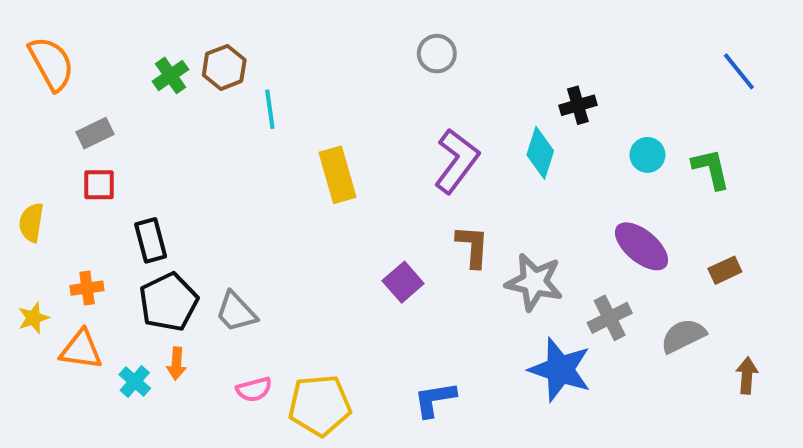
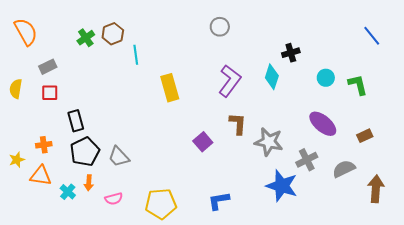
yellow semicircle: (31, 222) -> (16, 89), moved
brown arrow: (747, 376) -> (376, 189), size x1.5
pink semicircle: (254, 389) -> (114, 199), moved

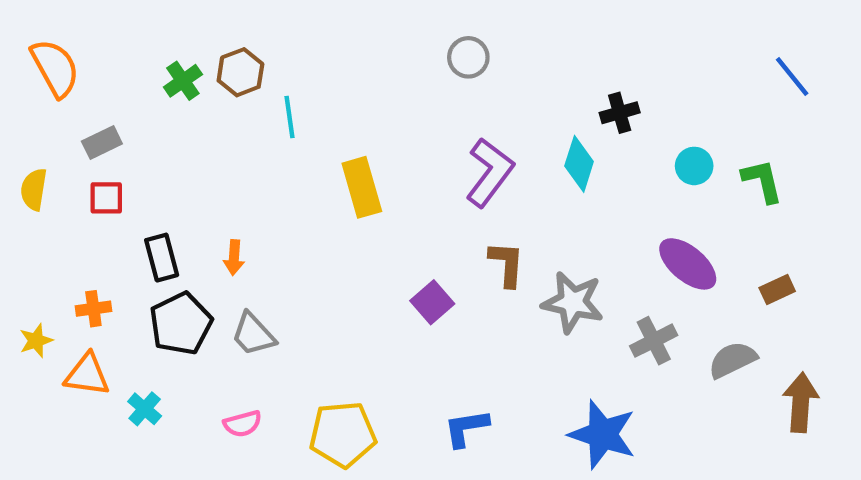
orange arrow: (89, 183) -> (234, 258), moved
blue star: (282, 186) -> (603, 434), moved

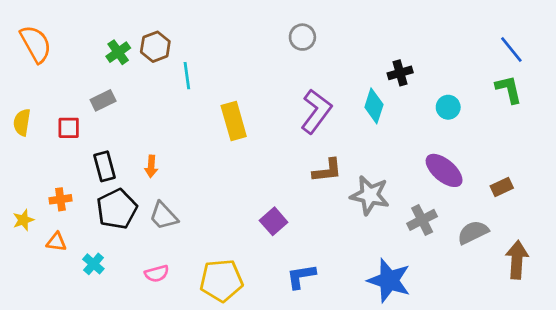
gray rectangle: (102, 143) -> (103, 100), moved
green L-shape: (762, 181) -> (509, 89), moved
brown L-shape: (507, 264) -> (327, 170), turned 80
purple square: (432, 302) -> (274, 221), moved
orange triangle: (87, 375) -> (56, 242), size x0.7

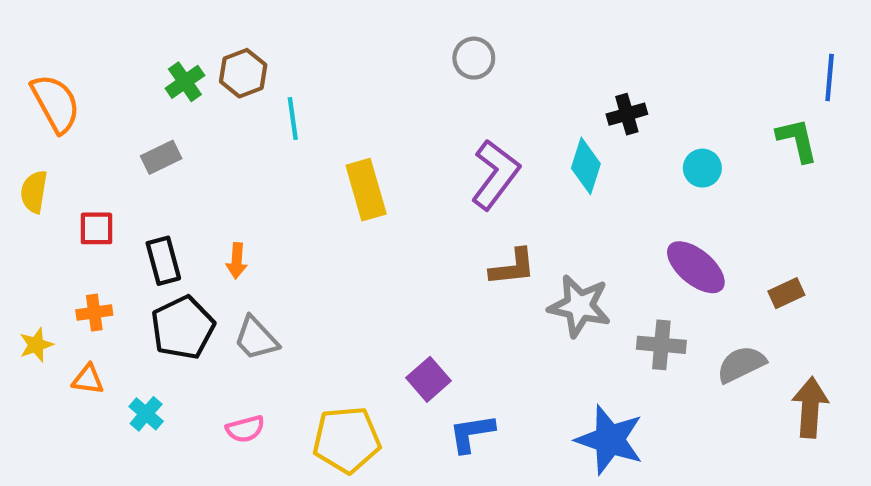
orange semicircle: (36, 44) -> (56, 103), moved
blue line: (511, 49) -> (830, 78), moved, turned 44
red square: (69, 128) -> (97, 228), moved
gray cross: (422, 220) -> (661, 345), turned 32
purple square: (274, 221) -> (429, 379), moved

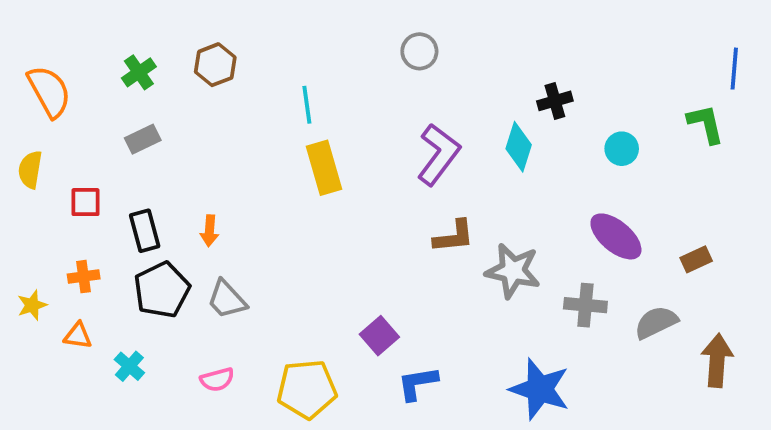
green cross: (185, 82) -> (139, 72), moved
cyan line: (293, 118) -> (307, 105), moved

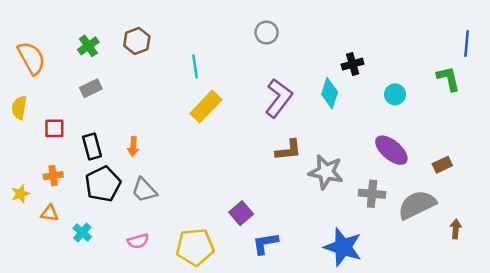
yellow rectangle: (324, 168) -> (206, 106), turned 60
gray semicircle: (656, 322) -> (417, 205), size x1.4
brown arrow: (717, 360) -> (456, 229), size x0.6

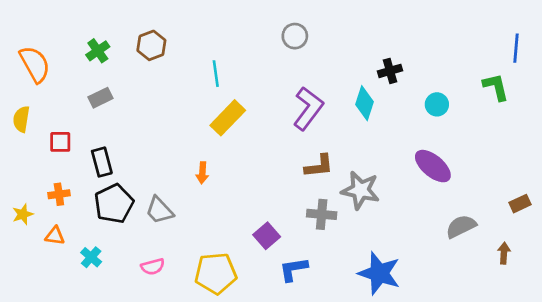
orange arrow: (133, 146) -> (202, 173), moved
brown rectangle: (442, 165) -> (520, 204), moved
gray cross: (372, 194) -> (322, 214), moved
gray semicircle: (417, 205) -> (461, 226), size x0.7

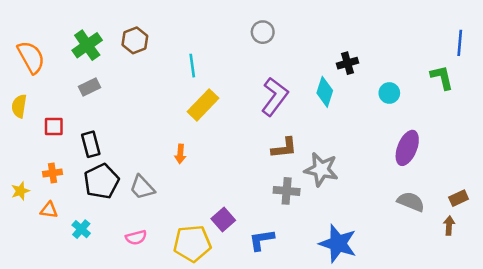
green cross: (98, 51) -> (87, 45), size x1.4
purple ellipse: (433, 166) -> (407, 148), moved, turned 72
brown rectangle: (520, 204) -> (459, 198), moved
gray semicircle: (461, 226) -> (411, 202), turned 48
purple square: (267, 236) -> (223, 220), moved

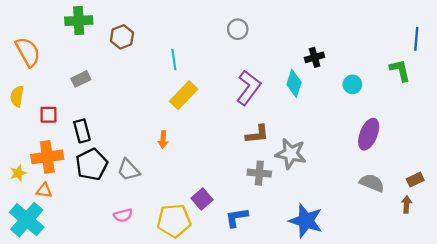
green cross: (87, 45) -> (79, 21), moved, turned 32
orange cross: (53, 173) -> (47, 157), size x1.8
cyan cross: (81, 229) -> (27, 220), moved, size x2.0

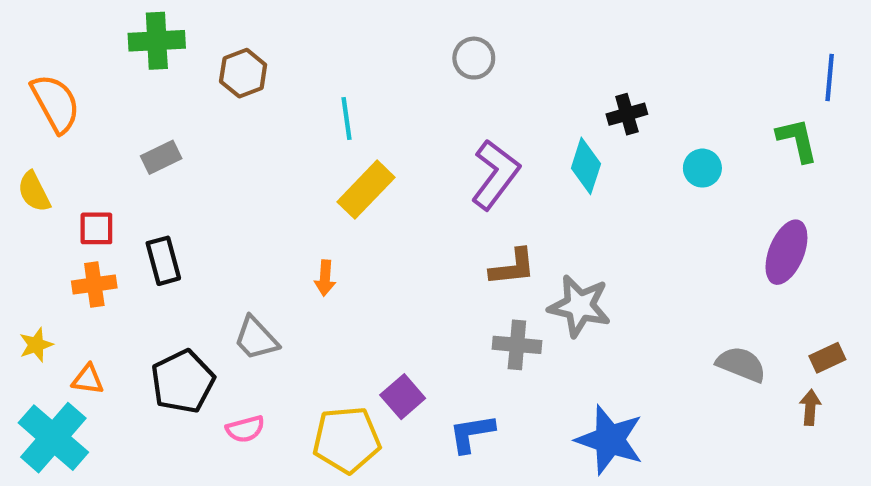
yellow semicircle: (17, 96) -> (34, 192), turned -36
purple ellipse: (369, 134) -> (786, 252), moved
orange cross: (47, 157) -> (94, 284), moved, size x0.7
black pentagon: (92, 164) -> (183, 382), moved

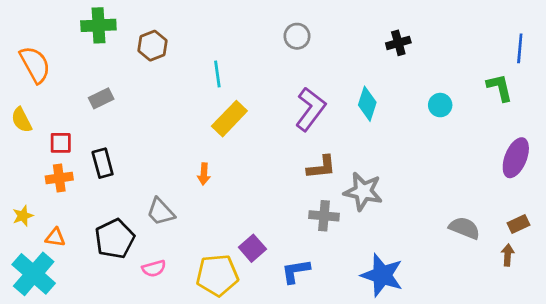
black cross: (627, 114) -> (398, 43), moved
purple ellipse: (786, 252) -> (516, 158), moved

